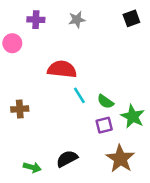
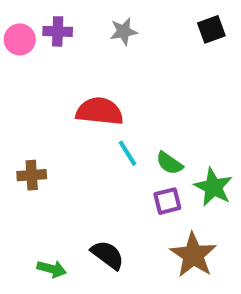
pink circle: (12, 43) -> (20, 39), moved
black semicircle: (67, 159) -> (108, 255), turned 65

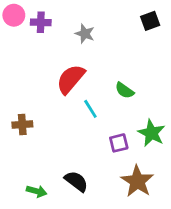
gray star: (123, 31) -> (85, 34), moved, turned 30
pink circle: (20, 39) -> (14, 15), moved
red semicircle: (100, 111) -> (71, 79), turned -56
green semicircle: (169, 163) -> (125, 90), moved

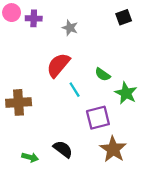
brown cross: (22, 124) -> (19, 102), size x1.5
green star: (151, 133) -> (126, 93), moved
purple square: (119, 143) -> (98, 118), size x1.5

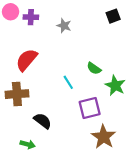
red semicircle: (58, 65) -> (27, 60), moved
black semicircle: (63, 149) -> (43, 121), moved

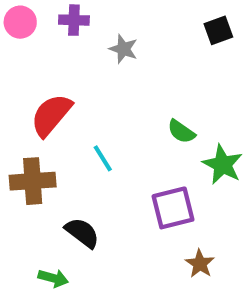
purple cross: (31, 17) -> (74, 20), moved
cyan line: (68, 82) -> (103, 158), moved
brown star: (104, 137) -> (200, 264), size x0.6

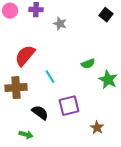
black square: (218, 30) -> (106, 15), turned -32
green semicircle: (181, 132) -> (88, 64), turned -56
purple square: (173, 208) -> (69, 106), moved

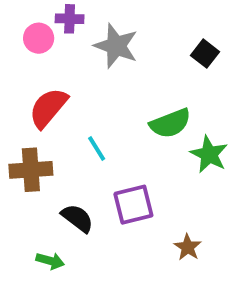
pink circle: (10, 11) -> (39, 38), moved
black square: (106, 15) -> (205, 54), moved
gray star: (60, 24) -> (116, 46), size x1.6
green semicircle: (88, 64) -> (170, 123), size x1.5

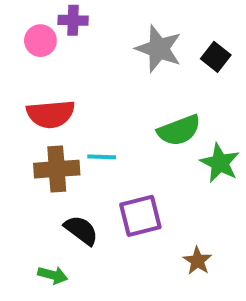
gray star: (116, 46) -> (159, 49), moved
red semicircle: (48, 108) -> (51, 114), turned -135
cyan line: (97, 148) -> (102, 157), turned -56
brown cross: (31, 170) -> (57, 169), moved

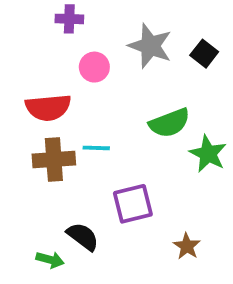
pink circle: (40, 41) -> (94, 67), moved
black semicircle: (81, 230) -> (83, 237), moved

